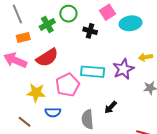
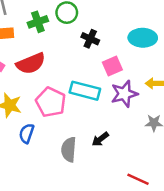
pink square: (107, 12) -> (112, 66), moved
pink pentagon: (68, 85) -> (51, 102), turned -30
blue semicircle: (53, 112) -> (27, 133), turned 98

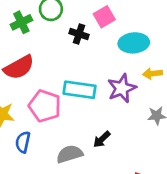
cyan ellipse: (143, 38) -> (134, 43), moved
pink square: (112, 66) -> (104, 17), moved
gray semicircle: (69, 150) -> (70, 154), turned 75

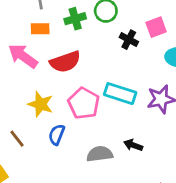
black arrow: (102, 139) -> (133, 145), turned 54

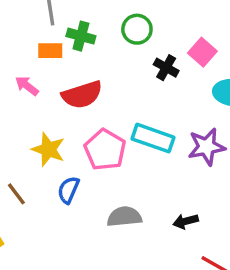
green cross: (75, 19) -> (81, 36), moved, turned 30
pink square: (156, 27) -> (202, 52), turned -30
pink arrow: (23, 56) -> (27, 86), size x0.6
black arrow: (133, 145) -> (186, 221), moved, turned -36

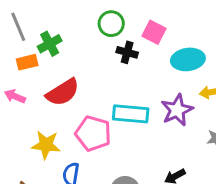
green circle: (137, 29) -> (111, 24), moved
green cross: (81, 36) -> (50, 44), turned -30

